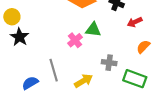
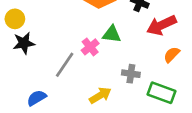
red arrow: (135, 22) -> (161, 25), size x1.6
black star: (19, 37) -> (24, 43), turned 30
gray line: (54, 70) -> (65, 65), moved, turned 50

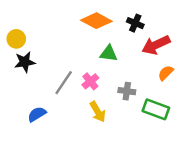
pink cross: (90, 47) -> (90, 81), moved
yellow arrow: (100, 95) -> (98, 112), turned 90

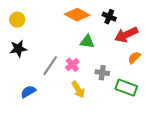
yellow circle: (16, 39) -> (17, 20), moved

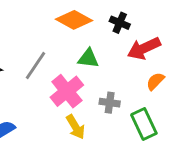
pink cross: (72, 65) -> (67, 91), size x1.6
gray line: (50, 66) -> (36, 66), moved
green rectangle: (126, 88) -> (144, 124), turned 45

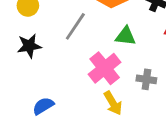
gray line: (36, 66) -> (75, 26), moved

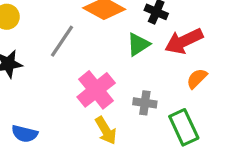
green triangle: (126, 36) -> (138, 44), moved, turned -40
blue semicircle: (43, 106) -> (25, 134), turned -135

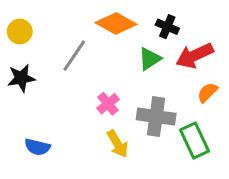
pink cross: (96, 90) -> (108, 104), size x0.6
gray cross: (145, 103) -> (156, 117), size x1.6

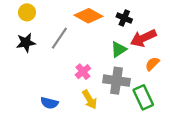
yellow circle: (20, 31) -> (27, 12), moved
green triangle: (150, 59) -> (119, 49), moved
black star: (21, 78) -> (26, 43), moved
blue semicircle: (37, 147) -> (49, 103), moved

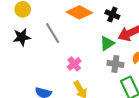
gray line: (59, 38) -> (53, 33), turned -65
gray cross: (116, 81) -> (115, 64), moved, size x0.7

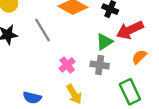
gray cross: (115, 64) -> (100, 65), moved

